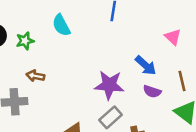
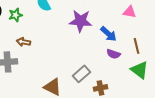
pink triangle: (173, 37) -> (129, 12), turned -32
purple star: (109, 85) -> (80, 21), moved

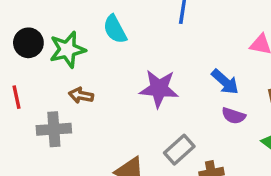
green star: (15, 15) -> (67, 50), size x1.5
purple star: (80, 21) -> (159, 89), moved

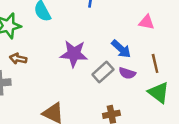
gray rectangle: (179, 150) -> (103, 72), moved

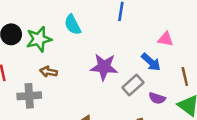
pink triangle: (147, 22) -> (165, 39), moved
purple semicircle: (127, 73) -> (157, 98), moved

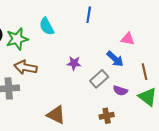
purple star: (104, 67) -> (74, 63), size x0.6
brown arrow: (49, 72) -> (26, 67), size x1.5

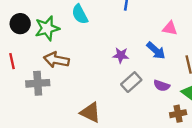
purple star: (74, 63) -> (121, 55), moved
gray rectangle: (99, 79) -> (131, 82), moved
brown cross: (107, 116) -> (178, 114), moved

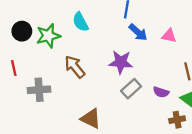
blue arrow: (156, 51) -> (138, 32), moved
purple star: (121, 55) -> (121, 62), size x1.5
brown arrow: (56, 60) -> (75, 67), moved, turned 40

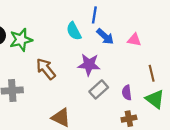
cyan semicircle: (80, 22) -> (74, 31), moved
purple semicircle: (161, 92) -> (127, 93), turned 64
brown cross: (177, 120) -> (129, 119), moved

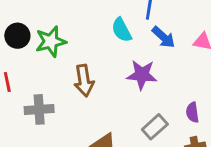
brown arrow: (46, 69) -> (84, 81), turned -150
gray rectangle: (99, 89) -> (155, 127), moved

